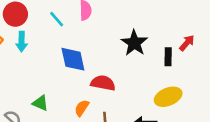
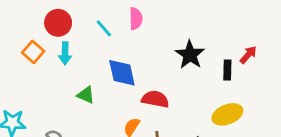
green triangle: (40, 103) -> (86, 95), moved

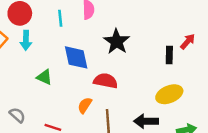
cyan line: (104, 28) -> (60, 18), turned 35
black star: (190, 55) -> (117, 42), moved

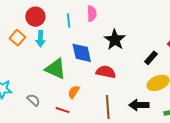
black rectangle: (169, 55) -> (151, 58), moved, turned 40
green triangle: (44, 77) -> (56, 69), size x1.6
orange semicircle: (85, 105) -> (74, 92), moved

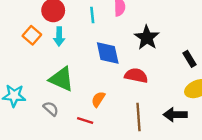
black rectangle: (151, 58) -> (189, 59), turned -72
green triangle: (56, 69) -> (61, 79), moved

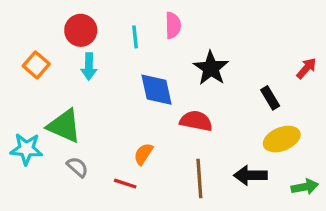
orange square: (32, 35) -> (36, 65), moved
green triangle: (61, 79) -> (64, 126), moved

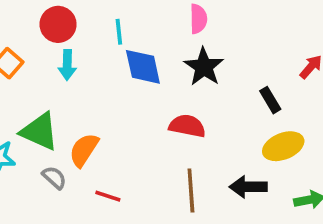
pink semicircle: (173, 25) -> (198, 19), moved
blue diamond: (157, 90) -> (143, 67), moved
orange semicircle: (143, 154) -> (84, 150), moved, size x1.4

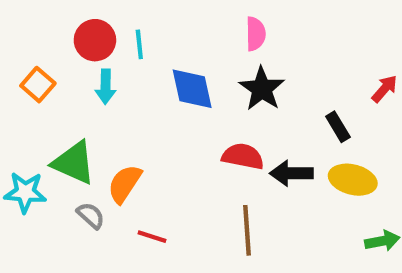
cyan line: (119, 32) -> (139, 44), moved
yellow ellipse: (283, 146) -> (353, 180), turned 36
black arrow: (248, 187) -> (291, 173), moved

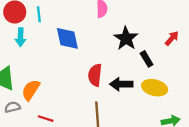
black star: (262, 89) -> (126, 38), moved
red semicircle: (243, 156) -> (95, 75), turned -95
gray semicircle: (91, 216) -> (12, 107), turned -56

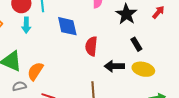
black star: (126, 38) -> (126, 14), moved
red arrow: (172, 38) -> (158, 12), moved
red semicircle: (95, 75) -> (91, 46), moved

